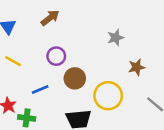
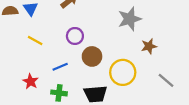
gray star: (116, 38) -> (130, 19), size x1.5
green cross: (27, 118) -> (59, 93), moved

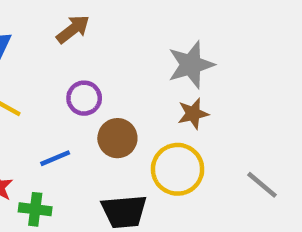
brown star: (149, 46) -> (193, 114), moved
green cross: (59, 93) -> (35, 209), moved

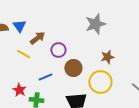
brown arrow: (73, 29) -> (37, 38), moved
gray star: (191, 65) -> (95, 24), moved

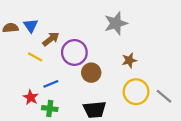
purple circle: (58, 50) -> (74, 52), size x1.5
blue line: (45, 77) -> (51, 84), moved
yellow circle: (100, 82) -> (136, 92), moved

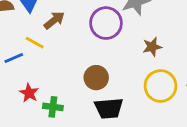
purple circle: (74, 52) -> (106, 23), moved
brown circle: (91, 73) -> (96, 78), moved
blue line: (51, 84) -> (14, 58), moved

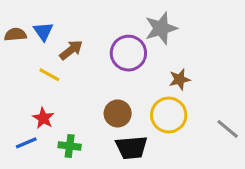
blue line: (14, 58) -> (26, 143), moved
yellow circle: (161, 86) -> (169, 115), moved
red star: (29, 93) -> (43, 118), moved

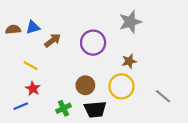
gray star: (161, 28) -> (130, 22), moved
blue triangle: (43, 31) -> (33, 27), turned 48
yellow line: (49, 75) -> (31, 66), moved
green cross: (70, 146) -> (63, 108), moved, turned -32

